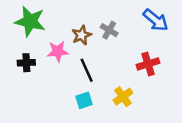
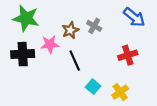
black cross: (26, 63) -> (23, 54), size x1.5
yellow cross: (123, 97) -> (120, 92), moved
cyan square: (84, 100) -> (93, 87), moved, turned -32

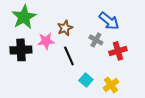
blue arrow: (134, 17) -> (109, 21), moved
green star: (26, 18) -> (24, 17), turned 30
gray cross: (94, 26) -> (96, 40), moved

